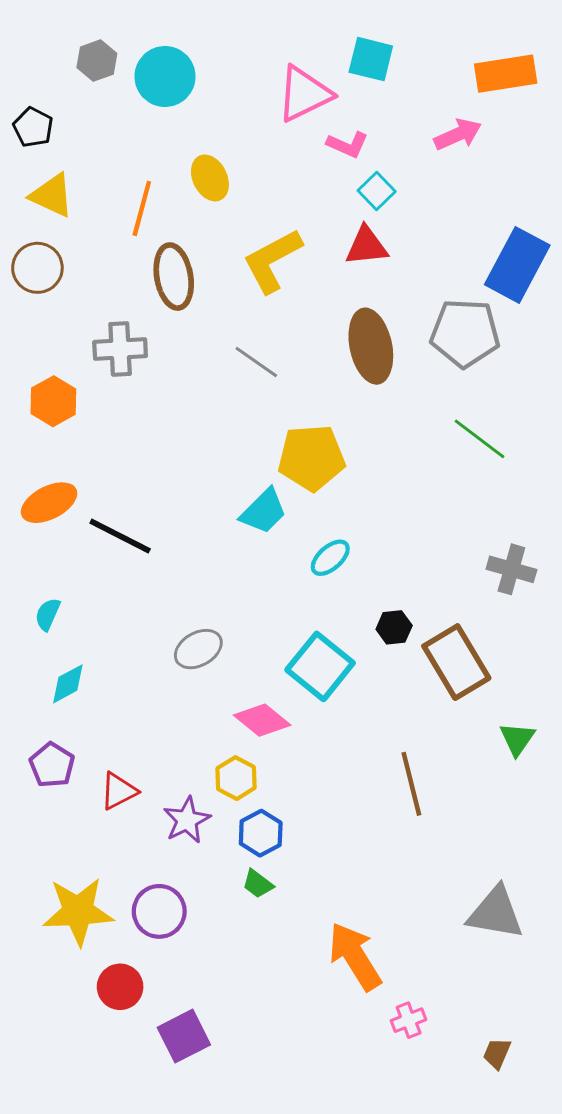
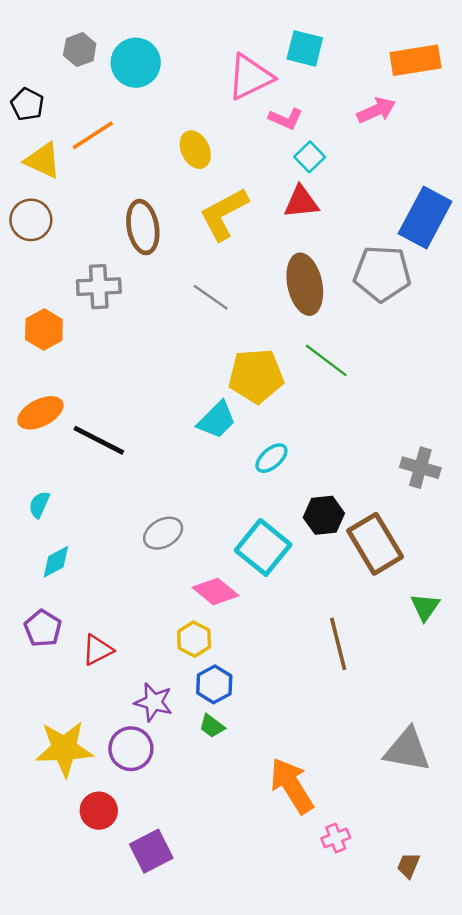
yellow ellipse: (210, 178) -> (195, 150), moved
orange line: (142, 208) -> (93, 135), moved, turned 42
green line: (480, 439) -> (326, 360), moved
black hexagon: (394, 627) -> (324, 515), size x1.4
purple star: (187, 820) -> (154, 702), moved, turned -30

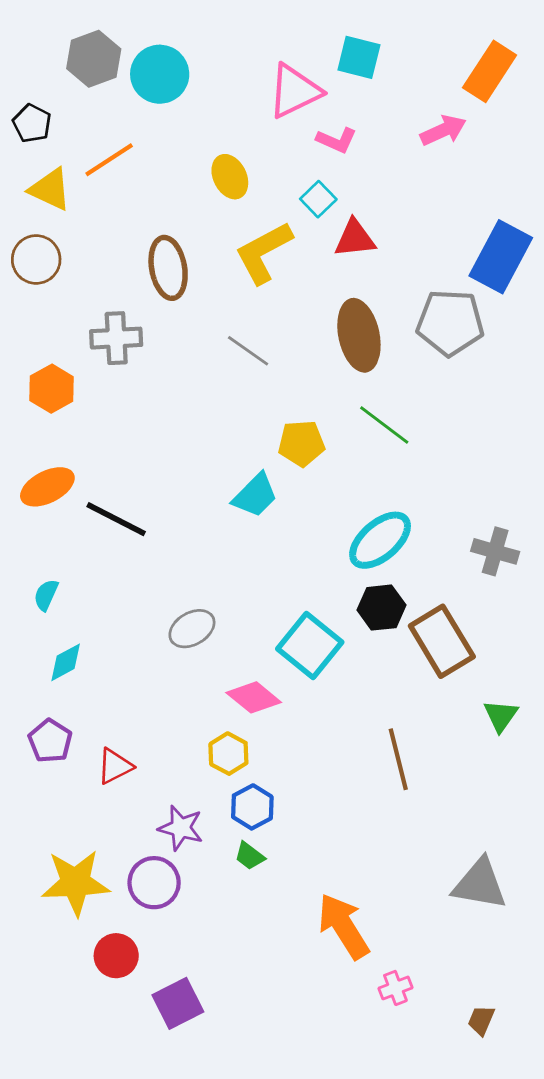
gray hexagon: (80, 50) -> (94, 59), size x1.4
orange rectangle: (416, 60) -> (490, 71), turned -48
cyan square: (310, 157) -> (318, 199), moved
yellow pentagon: (256, 376) -> (301, 443), size x0.7
cyan ellipse: (271, 458) -> (380, 540), moved, size x1.6

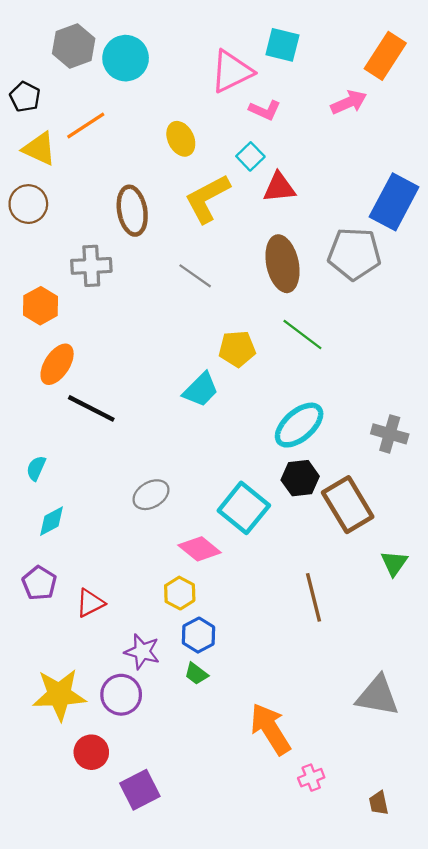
orange ellipse: (47, 487) -> (57, 364), moved, turned -30
brown trapezoid: (481, 1020) -> (379, 803), turned -35

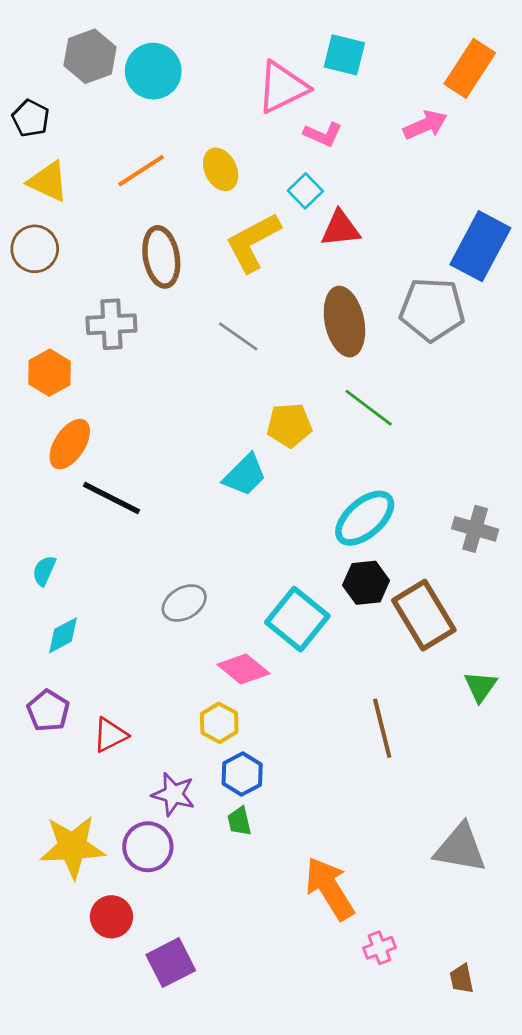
orange line: (86, 126) -> (141, 171), moved
green trapezoid: (196, 674) -> (239, 821), turned 40

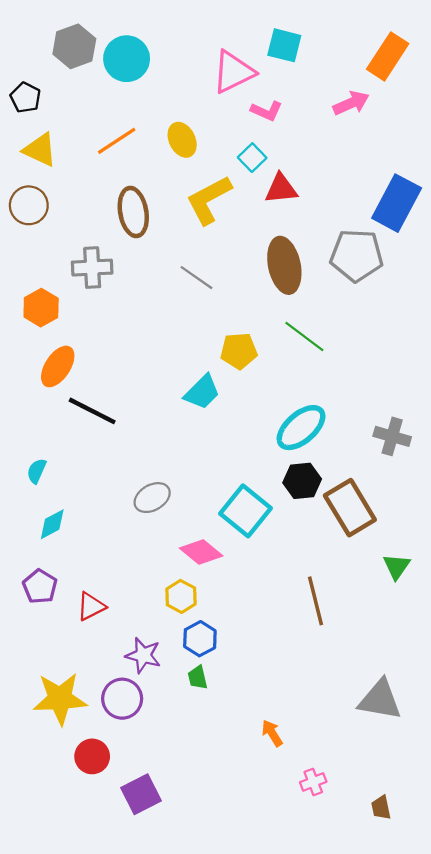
orange arrow: (330, 889) -> (272, 733), size x0.5

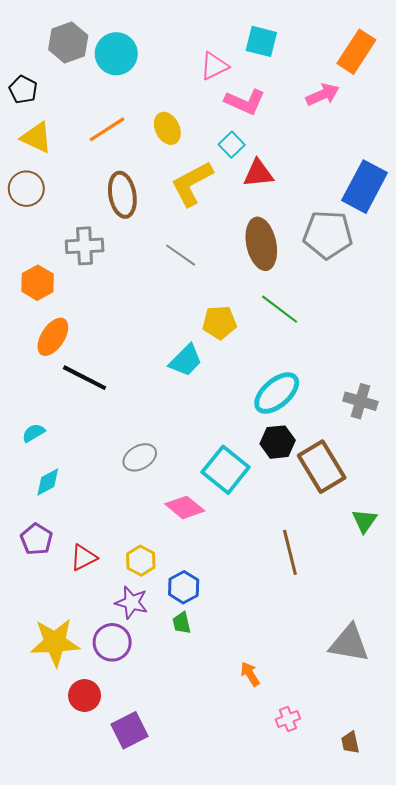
pink triangle: (233, 72) -> (214, 66), size x0.7
pink L-shape: (267, 111) -> (245, 102), size x1.4
cyan semicircle: (37, 471) -> (33, 433), turned 35
yellow hexagon: (181, 596) -> (141, 561), moved

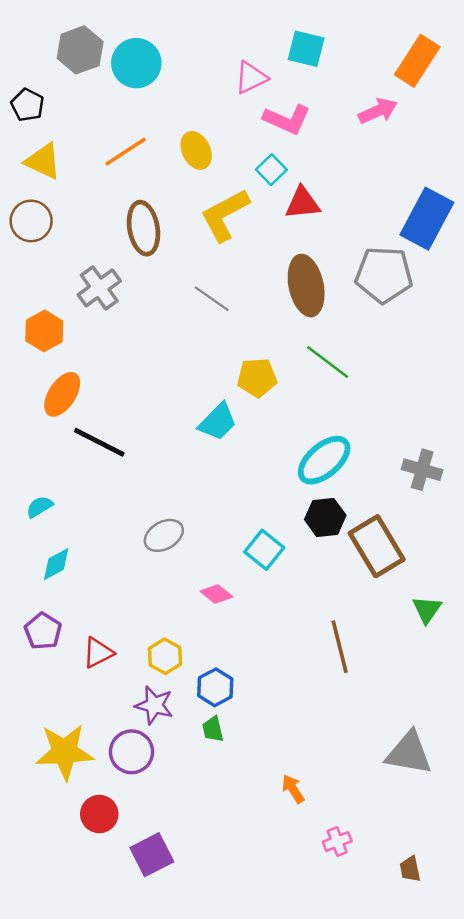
gray cross: (85, 246) -> (99, 288), turned -33
cyan square: (226, 470) -> (264, 550), size x0.7
pink diamond: (185, 507) -> (216, 594), size x0.7

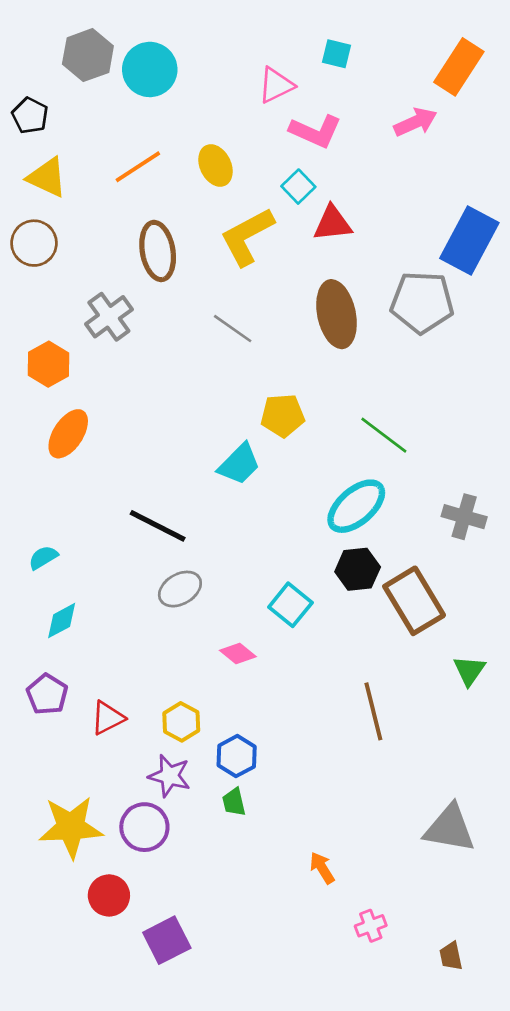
cyan square: (306, 49) -> (337, 54), size x0.7
green line: (328, 362) -> (384, 435), moved
black line: (99, 442) -> (158, 526), moved

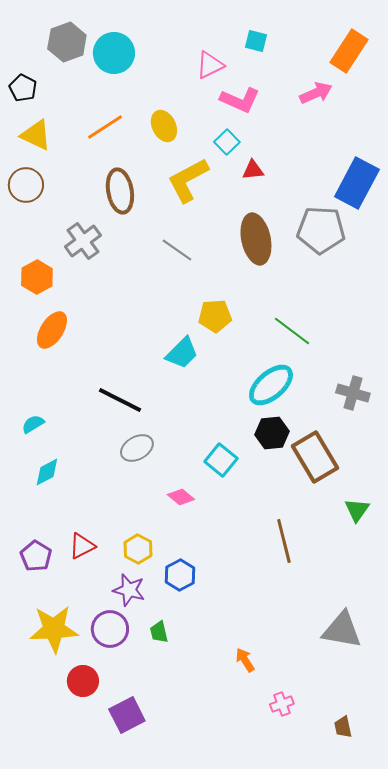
red triangle: (333, 223) -> (253, 170), size x0.7
purple pentagon: (47, 694) -> (36, 556), moved
green trapezoid: (234, 802) -> (159, 632), moved

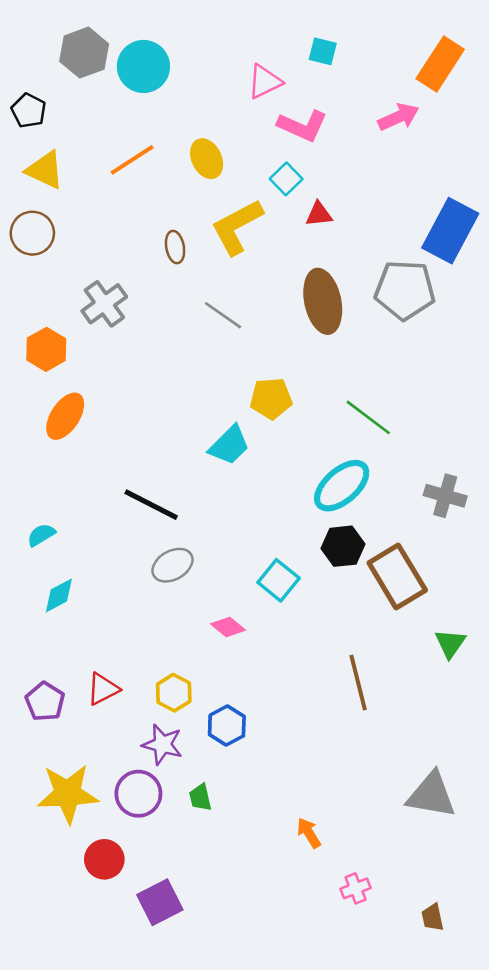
brown ellipse: (120, 191) -> (175, 247), moved, size x0.6

